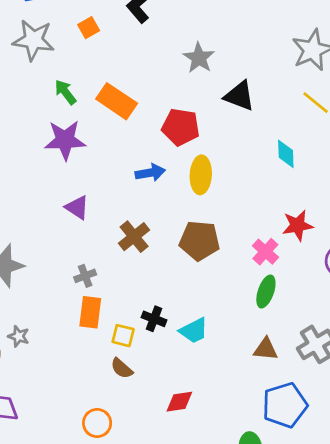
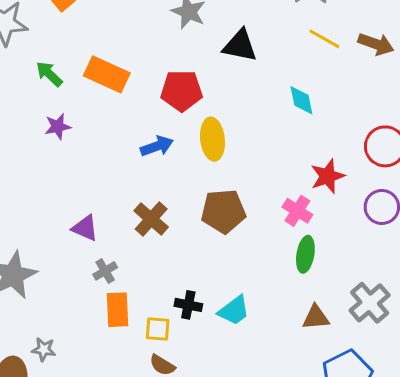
purple star: (65, 140) -> (58, 126), size x0.6
purple triangle: (77, 208) -> (85, 228), moved

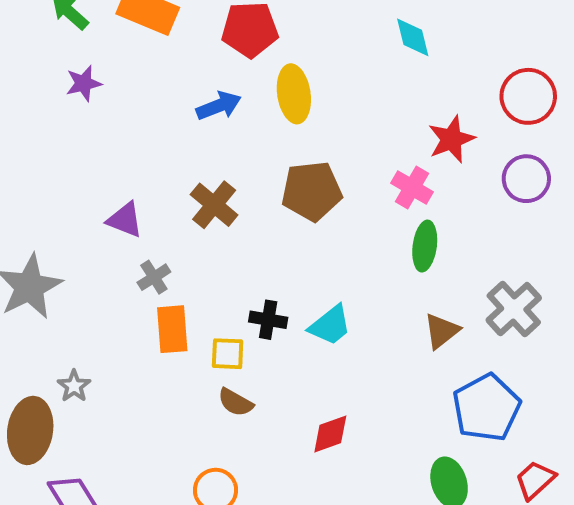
brown triangle: (316, 317) -> (442, 331), turned -32
gray star: (44, 349) -> (74, 386), turned 30

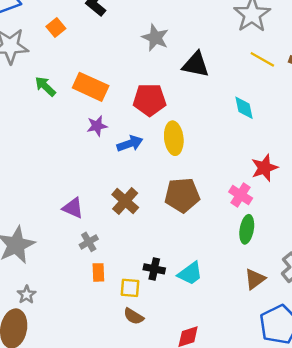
purple star: (84, 83) -> (97, 126), moved
orange rectangle: (172, 329) -> (98, 272), size x0.7
gray star: (74, 386) -> (27, 295), moved

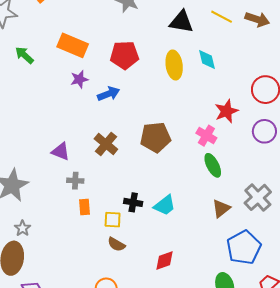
black triangle: (196, 65) -> (181, 22), moved
green arrow: (45, 86) -> (24, 55), moved
yellow ellipse: (174, 138) -> (174, 65), moved
green ellipse: (247, 229) -> (213, 165), turned -35
gray cross: (89, 242) -> (75, 181), turned 35

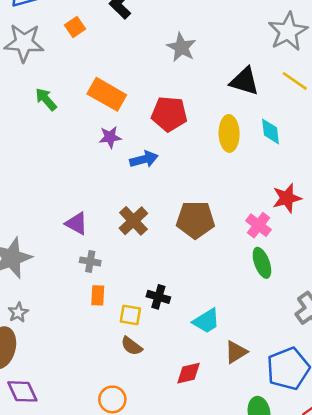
cyan trapezoid: (165, 205) -> (206, 321), moved
brown triangle: (221, 208) -> (236, 352), moved

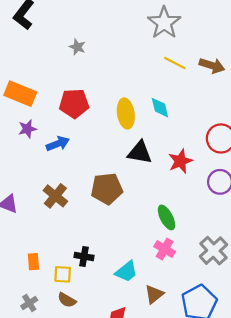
gray star: (181, 47) -> (77, 47), size x0.7
black triangle: (244, 81) -> (140, 152), moved
pink cross: (258, 225) -> (165, 249), moved
gray cross: (90, 261) -> (29, 303), moved, turned -35

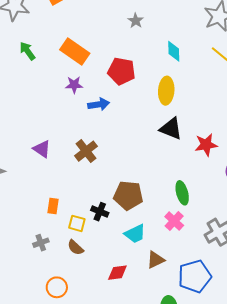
cyan diamond: (160, 108) -> (174, 51), moved
brown pentagon: (107, 189) -> (128, 195), moved

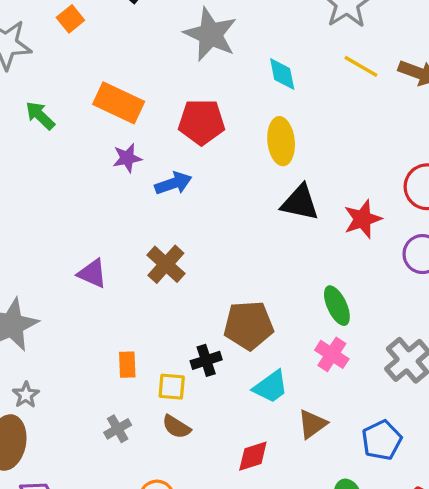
gray star: (136, 21) -> (210, 34), size x2.0
black cross: (100, 212) -> (206, 360), turned -30
blue pentagon: (195, 276) -> (382, 440), size x0.7

